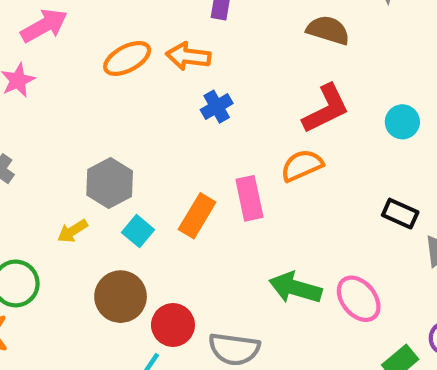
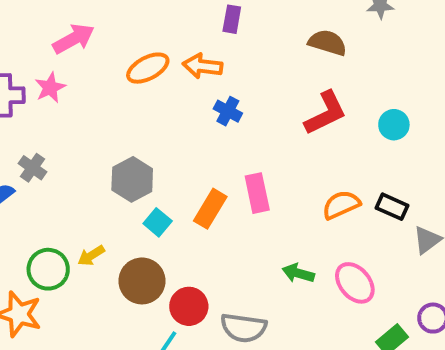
blue cross: (217, 107) -> (228, 111), turned -32
orange semicircle: (302, 166) -> (341, 205), moved
yellow arrow: (72, 231) -> (91, 256), moved
green arrow: (295, 288) -> (298, 273), size x0.7

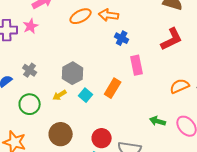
gray cross: (33, 168) -> (30, 70), moved
pink rectangle: (257, 193) -> (137, 65), moved
yellow arrow: (91, 256) -> (60, 95), moved
green circle: (48, 269) -> (30, 104), moved
brown circle: (142, 281) -> (61, 134), moved

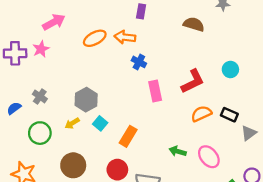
red L-shape: (172, 39) -> (193, 81), moved
orange rectangle: (113, 88) -> (128, 136), moved

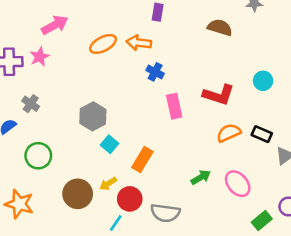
red L-shape: (193, 81) -> (219, 95), turned 44
gray cross: (40, 96) -> (31, 104), moved
yellow arrow: (72, 123) -> (108, 184), moved
green arrow: (178, 151) -> (201, 177), turned 133

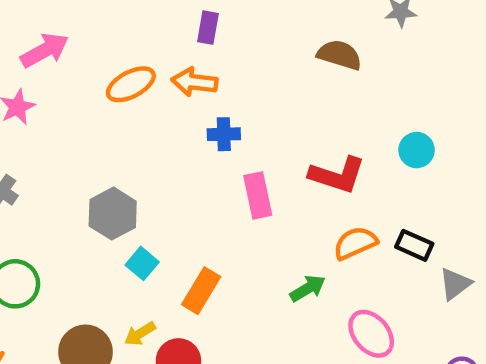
purple rectangle: (158, 12) -> (208, 28), moved
blue cross: (155, 72) -> (224, 134), turned -30
green arrow: (201, 177) -> (308, 288), moved

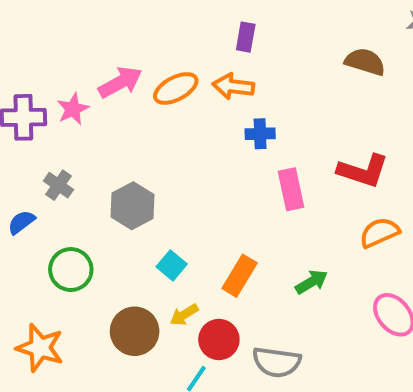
pink arrow: (45, 50) -> (120, 82), moved
gray hexagon: (113, 214) -> (133, 206), moved
cyan square: (142, 263) -> (172, 265), moved
green arrow: (308, 288) -> (312, 282), moved

